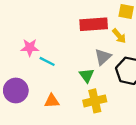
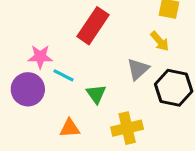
red rectangle: (94, 24) -> (93, 26), moved, turned -52
green triangle: (87, 75) -> (96, 94), moved
purple circle: (16, 91) -> (28, 89), moved

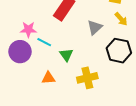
yellow arrow: (160, 41) -> (121, 19), moved
gray triangle: (138, 69) -> (95, 27), moved

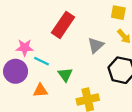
orange triangle: (48, 78) -> (40, 90), moved

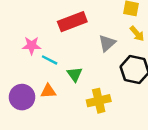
red rectangle: (63, 25) -> (72, 22), turned 35
purple circle: (16, 71) -> (22, 97), moved

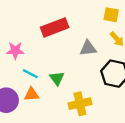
gray triangle: (107, 43) -> (88, 48), turned 36
cyan line: (50, 60) -> (30, 74), moved

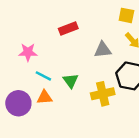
red rectangle: (55, 27) -> (68, 28), size x0.7
yellow cross: (80, 104) -> (103, 94), moved

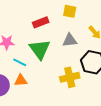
yellow square: (126, 15) -> (70, 11), moved
green triangle: (71, 81) -> (40, 49), moved, size x1.6

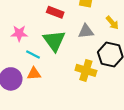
red rectangle: (41, 22) -> (55, 12), turned 42
yellow cross: (70, 77) -> (86, 70), turned 30

